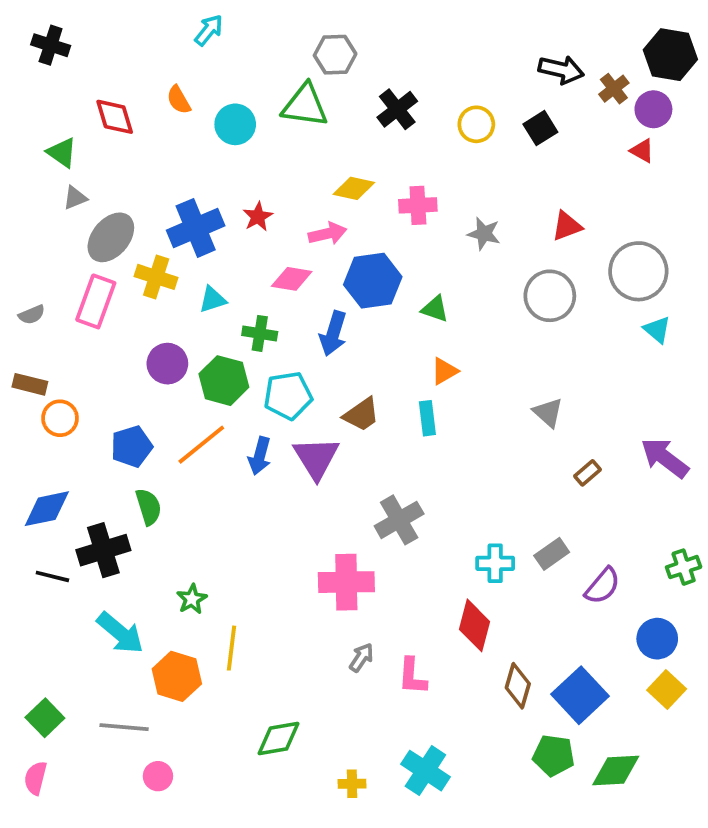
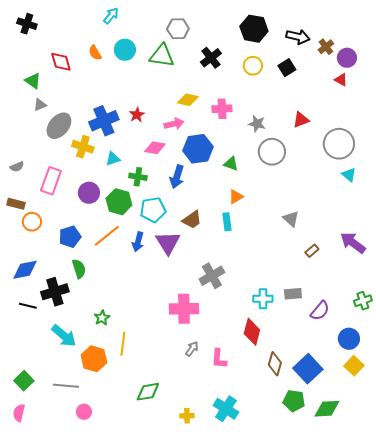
black hexagon: (670, 55) -> (254, 29), moved
cyan circle: (235, 124) -> (125, 50), moved
gray circle: (550, 296) -> (272, 152), moved
pink rectangle: (96, 301) -> (51, 181), moved
gray rectangle: (552, 554) -> (293, 294), turned 30

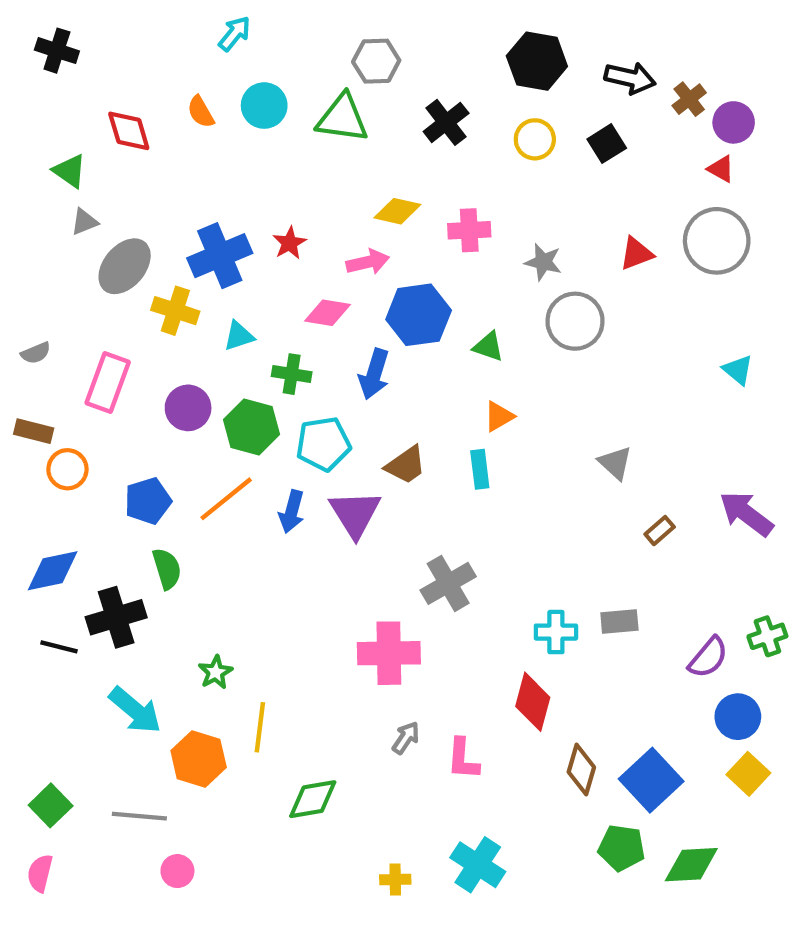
gray circle: (339, 144) -> (717, 241), moved
purple semicircle: (320, 311) -> (708, 657), moved
green diamond: (148, 392) -> (313, 799), moved

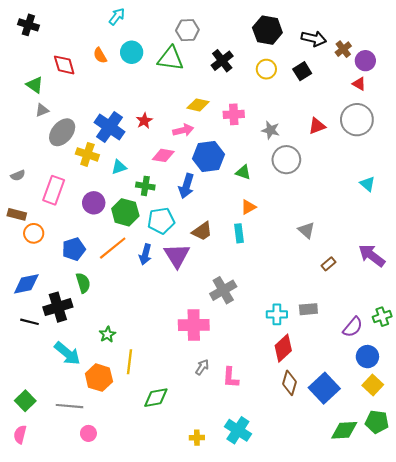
blue cross: (220, 256) -> (109, 127), turned -32
red diamond: (533, 702) -> (283, 348), moved, turned 32
green pentagon: (622, 848) -> (377, 422), moved

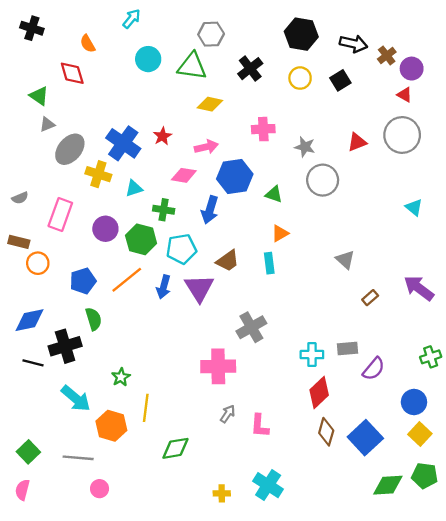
orange semicircle: (100, 55) -> (88, 44), moved
yellow diamond: (198, 105) -> (210, 104), moved
purple semicircle: (353, 327) -> (374, 369), moved

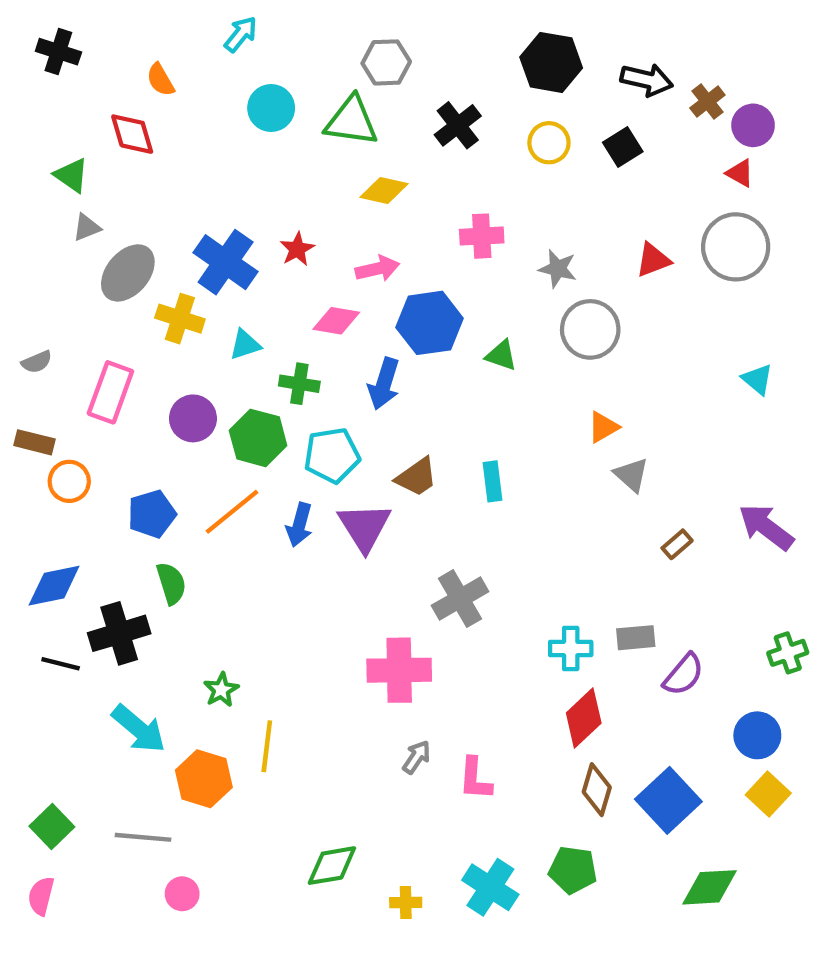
orange triangle: (280, 233) -> (603, 427), moved
green diamond: (175, 448) -> (332, 866), moved
green pentagon: (425, 476) -> (573, 870), moved

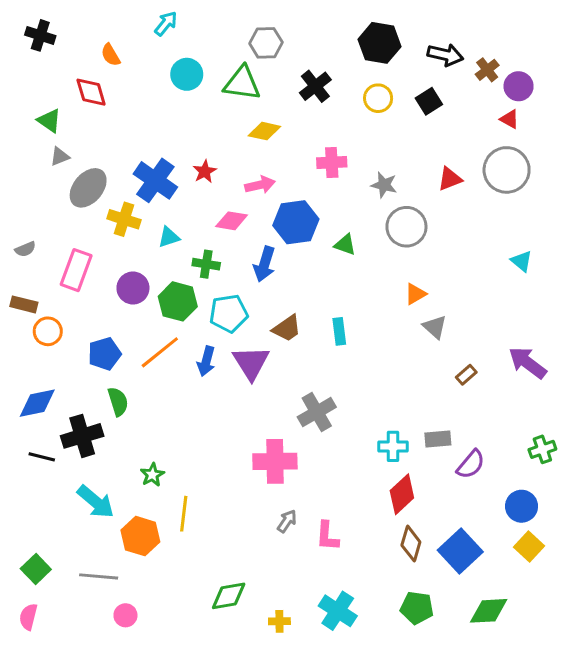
green pentagon: (573, 870) -> (417, 608), moved

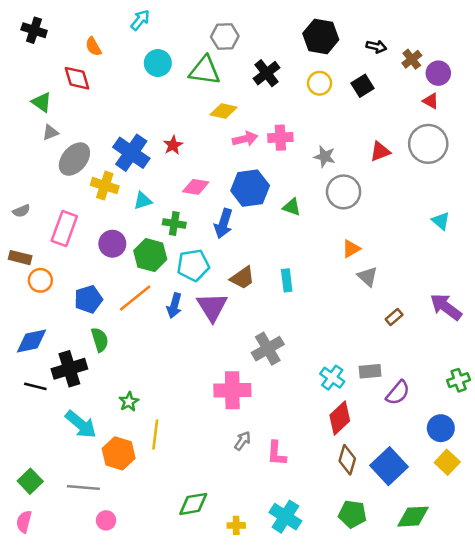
black arrow: (445, 55) -> (376, 47), size x0.7
pink arrow: (260, 185) -> (245, 139), moved
cyan cross: (393, 446) -> (332, 378), turned 35

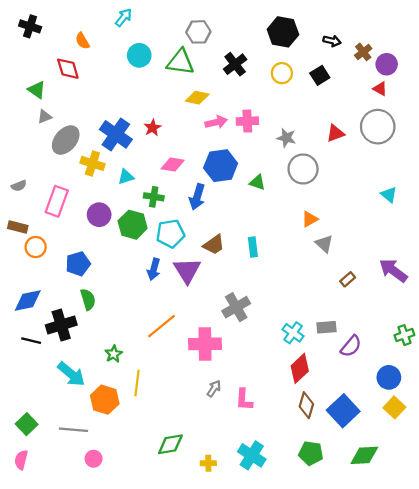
orange line: (135, 298) -> (162, 326), moved

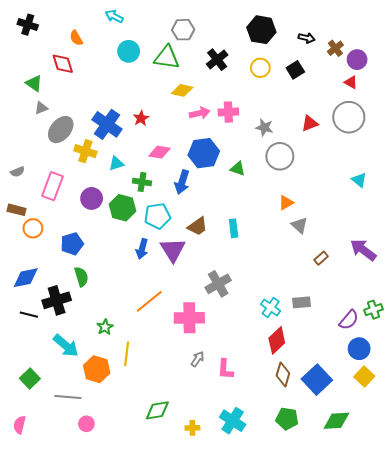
cyan arrow: (124, 17) -> (114, 16), turned -102
purple semicircle: (351, 346) -> (349, 320), moved
green square: (27, 424) -> (30, 379), moved

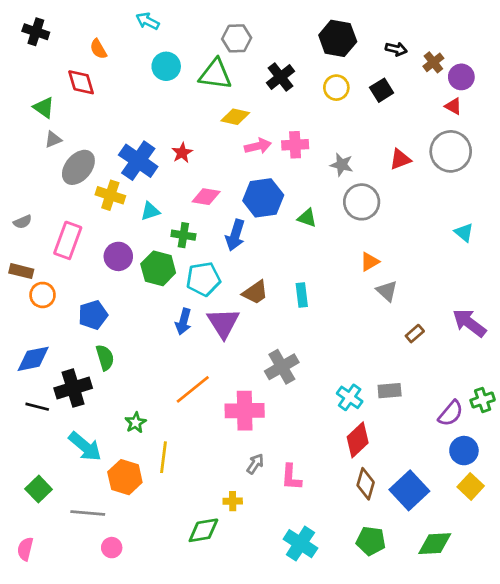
yellow cross: (192, 428) -> (233, 501), moved

